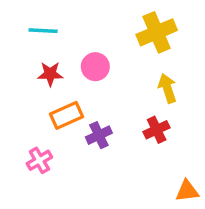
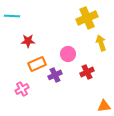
cyan line: (43, 31) -> (12, 16), moved
pink circle: (95, 67) -> (68, 54), moved
yellow arrow: (167, 88) -> (101, 43), moved

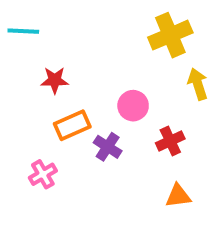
purple cross: (55, 75) -> (108, 147), turned -32
orange triangle: (104, 106) -> (178, 196), moved

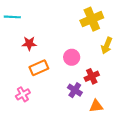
yellow arrow: (198, 84) -> (107, 46), turned -140
purple cross: (108, 147) -> (75, 90), moved

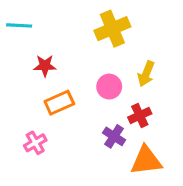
yellow cross: (92, 19) -> (112, 29), moved
yellow arrow: (107, 46) -> (146, 74), moved
orange triangle: (96, 106) -> (146, 160), size x1.5

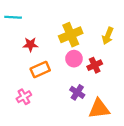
yellow cross: (112, 29) -> (71, 35), moved
yellow arrow: (146, 74) -> (108, 36), moved
red cross: (140, 115) -> (95, 65), moved

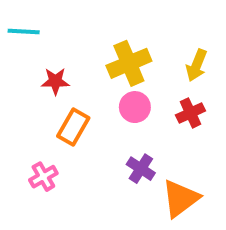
red cross: (95, 65) -> (191, 113), moved
orange rectangle: (40, 70) -> (73, 127), turned -36
orange triangle: (99, 109) -> (181, 198), turned -30

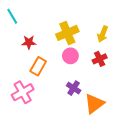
cyan line: (24, 32) -> (12, 16), turned 56
pink cross: (43, 177) -> (23, 92), size x1.5

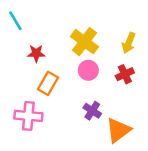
yellow cross: (67, 33) -> (84, 42), turned -30
pink cross: (23, 92) -> (28, 116), turned 35

